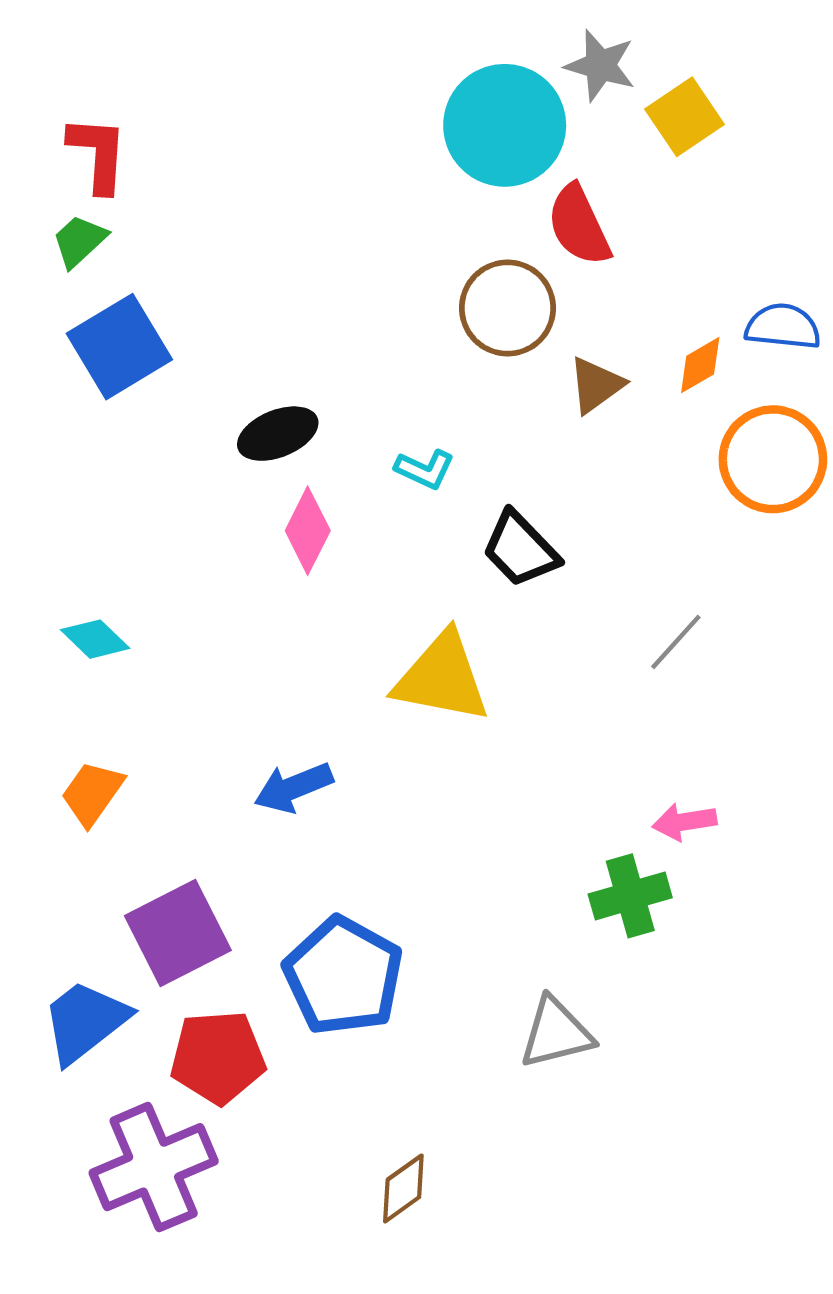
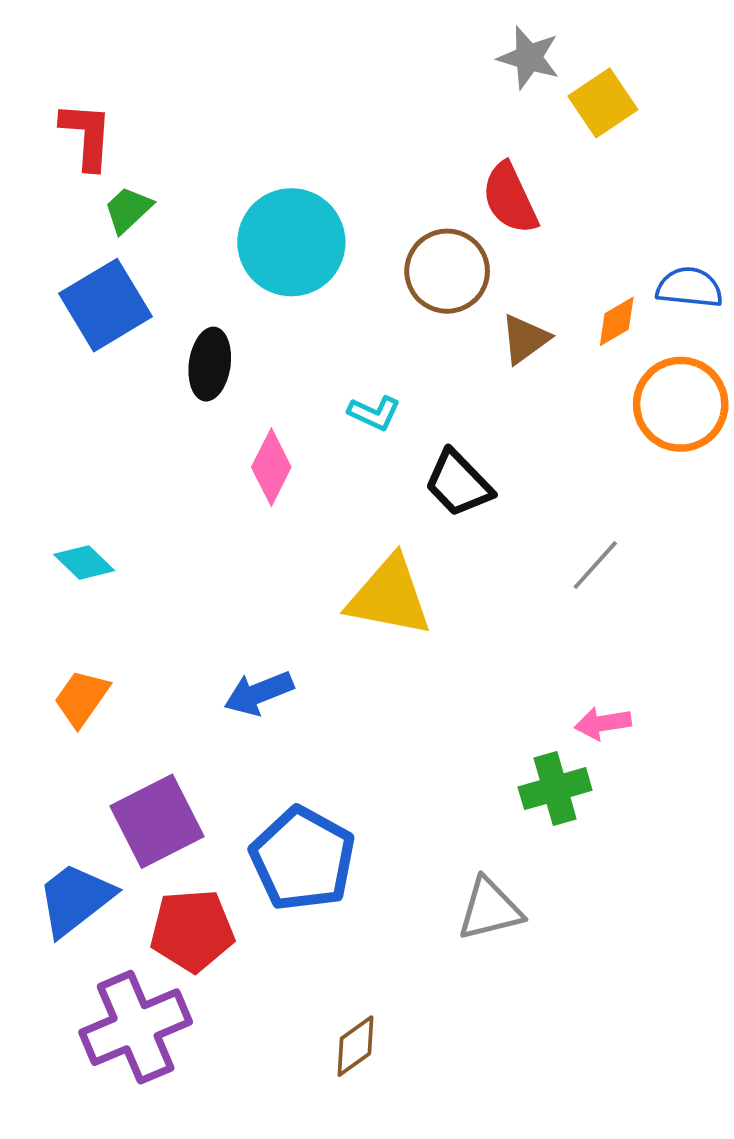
cyan circle: (505, 125) -> (291, 242), moved
green trapezoid: (79, 241) -> (128, 210), moved
black ellipse: (278, 434) -> (210, 364), moved, turned -60

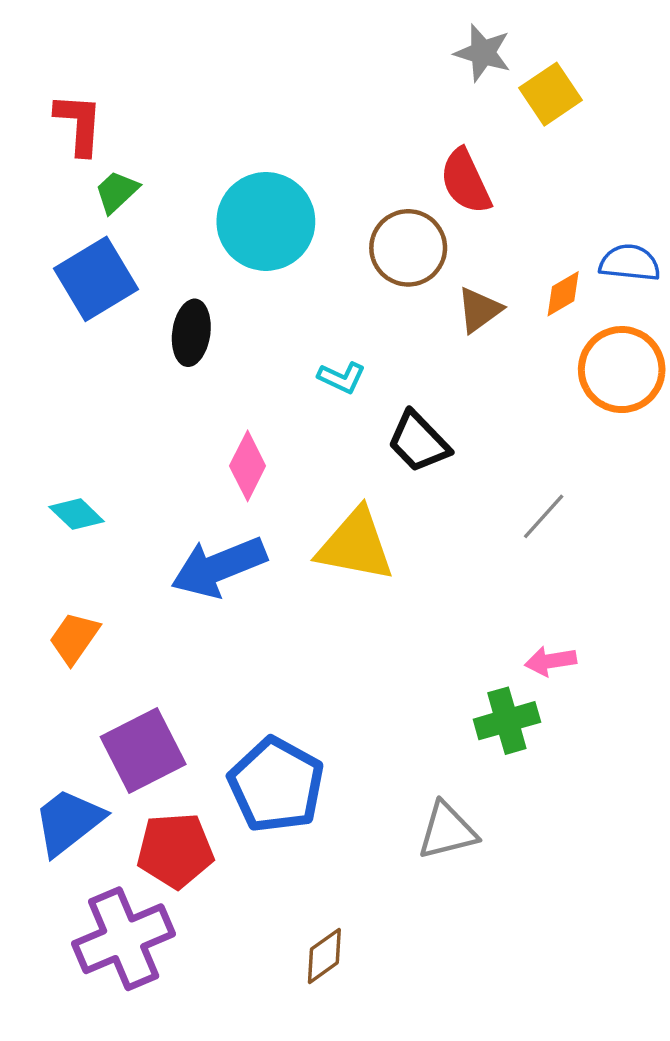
pink diamond: (271, 467) -> (248, 466), moved
blue arrow: (259, 693) -> (219, 567), moved, size x1.5

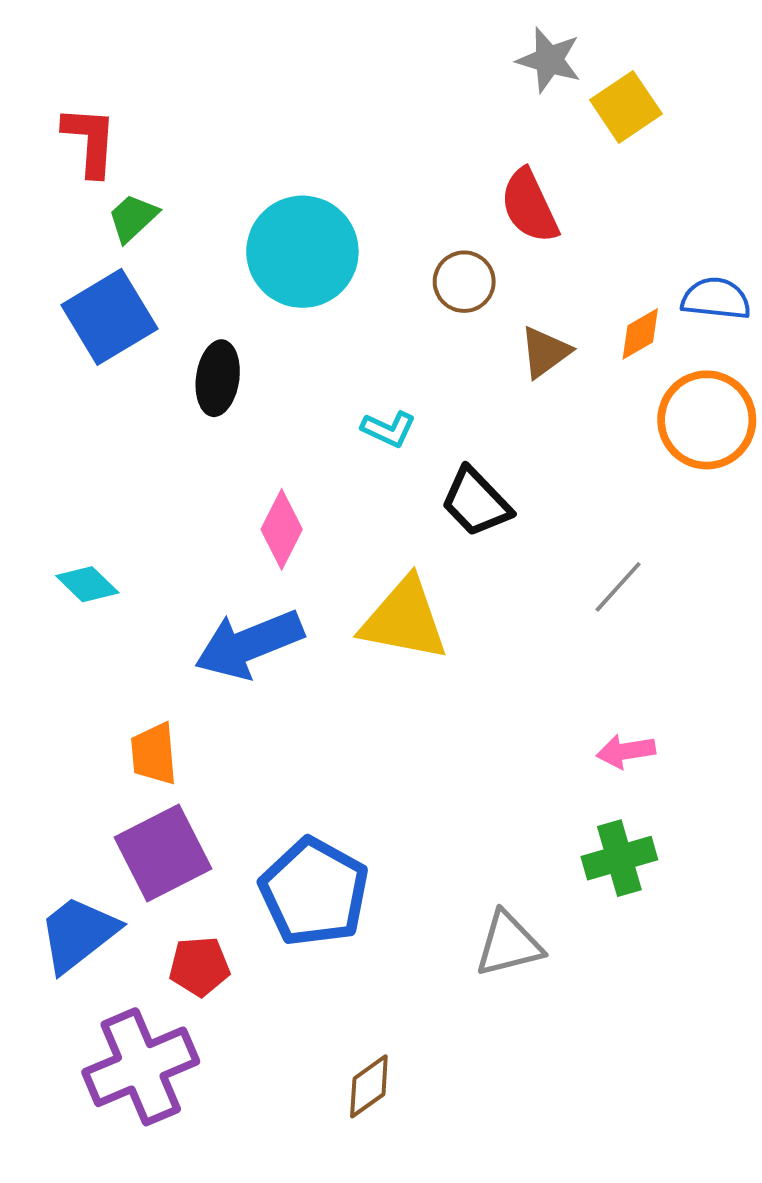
brown circle: (408, 248) -> (464, 282), size x0.7
orange trapezoid: (74, 638) -> (154, 754), moved, turned -40
green cross: (507, 721) -> (619, 858), moved
red pentagon: (175, 850) -> (199, 966), size x0.7

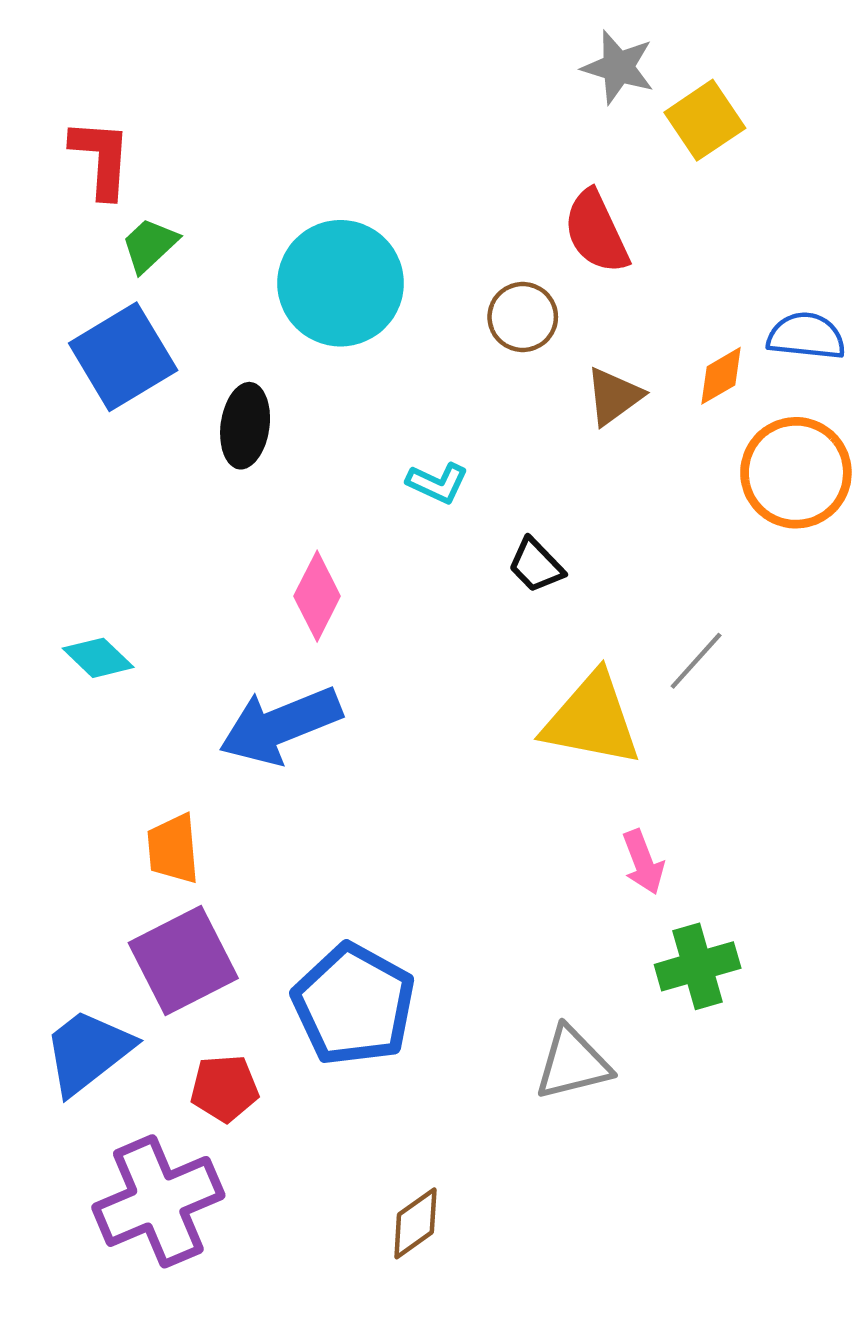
black trapezoid: (476, 502) -> (536, 565), size x0.7
yellow triangle: (404, 619) -> (592, 720), moved
pink arrow: (626, 751) -> (643, 862), moved, turned -102

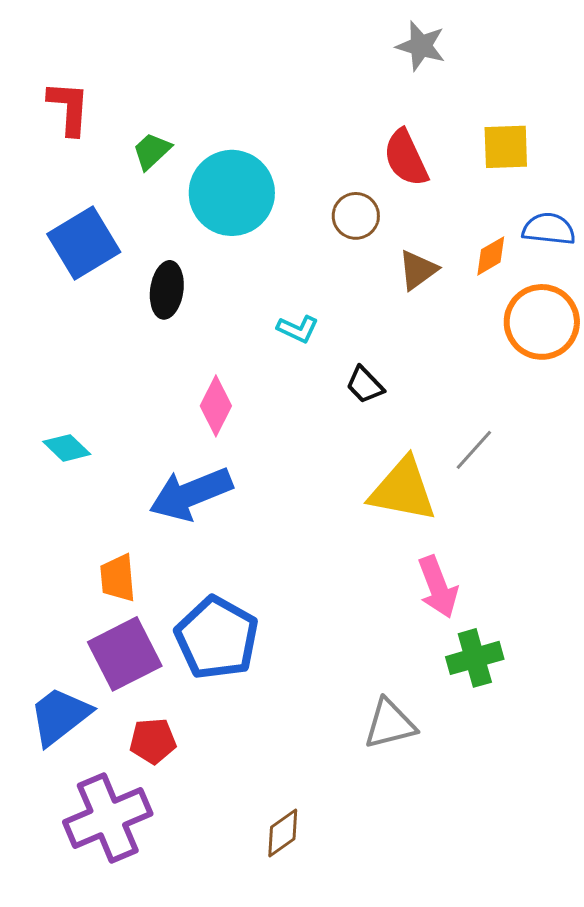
yellow square: (705, 120) -> (506, 147), moved, turned 32
green trapezoid: (150, 245) -> (152, 151), moved
pink arrow: (643, 862) -> (438, 587), size x1.4
blue pentagon: (354, 1005) -> (217, 638), moved

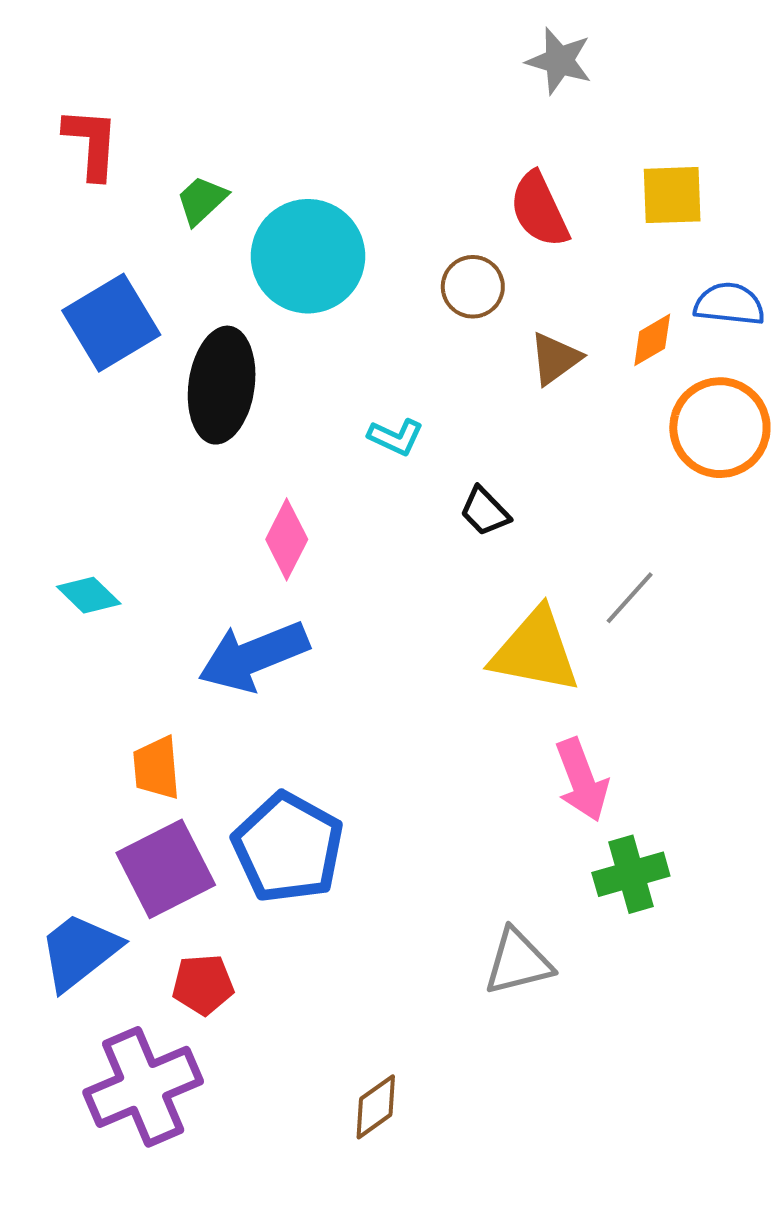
black ellipse: (167, 290) -> (222, 385), size x1.5

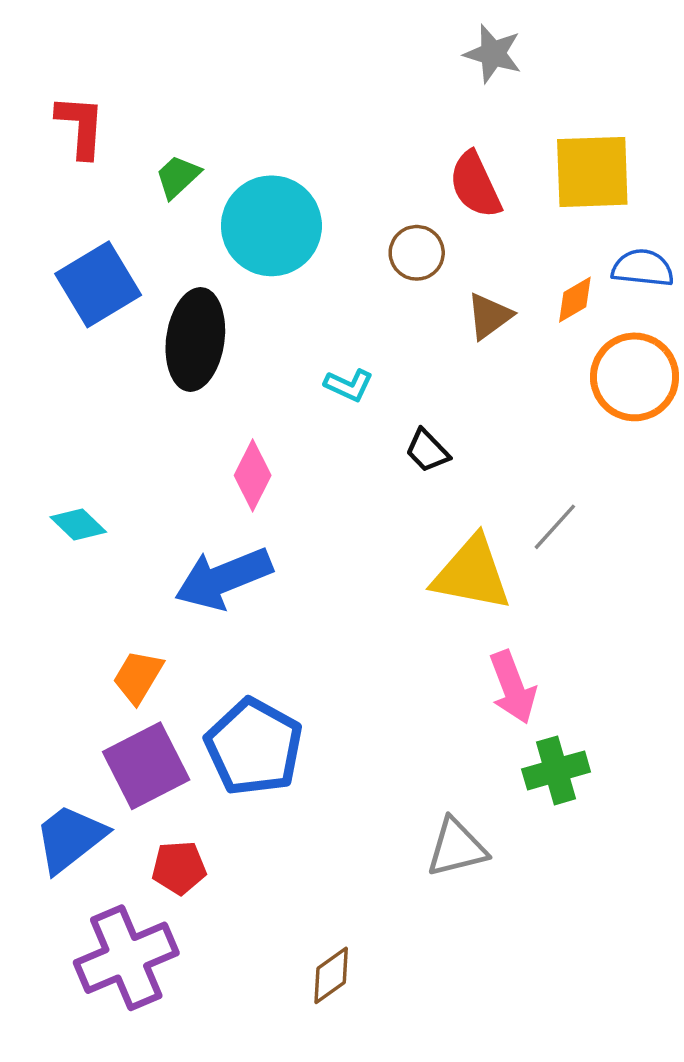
yellow square: (672, 195) -> (592, 172), size x1.4
orange trapezoid: (156, 768) -> (138, 677), turned 36

